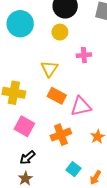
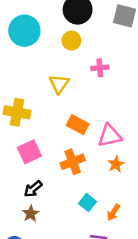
orange rectangle: (57, 96) -> (78, 125), moved
pink triangle: (81, 106) -> (110, 136), moved
pink square: (24, 126) -> (29, 152), turned 36

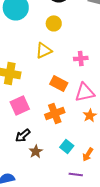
yellow circle: (71, 41) -> (54, 23), moved
pink cross: (100, 68) -> (81, 58), moved
yellow triangle: (59, 84) -> (44, 50), turned 30
brown star: (31, 214) -> (36, 151), moved

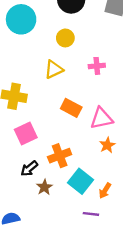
pink cross: (81, 58) -> (97, 66), moved
orange cross: (55, 113) -> (60, 156), moved
cyan square: (67, 146) -> (80, 181), size x1.5

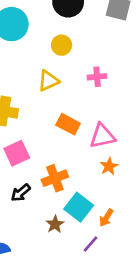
brown star: (44, 187) -> (55, 224), moved
purple line: (91, 214) -> (90, 244), turned -56

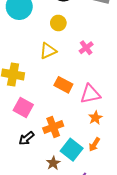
pink cross: (97, 77) -> (86, 48), turned -32
pink square: (17, 153) -> (23, 107), turned -36
orange arrow: (106, 218) -> (94, 145), moved

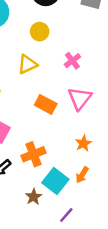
pink triangle: (90, 94) -> (80, 98), moved, turned -40

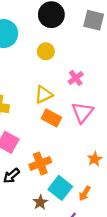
yellow triangle: (27, 64) -> (44, 95), moved
orange star: (83, 143) -> (95, 159), moved
orange arrow: (82, 175) -> (85, 193), moved

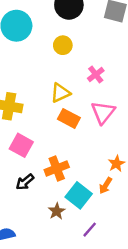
orange arrow: (85, 193) -> (106, 186), moved

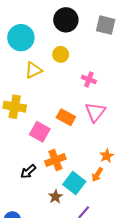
pink cross: (96, 75) -> (89, 79), turned -32
yellow triangle: (60, 93) -> (33, 70), moved
pink square: (21, 145) -> (40, 132), moved

